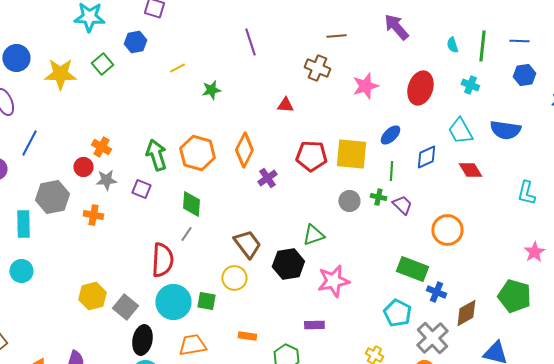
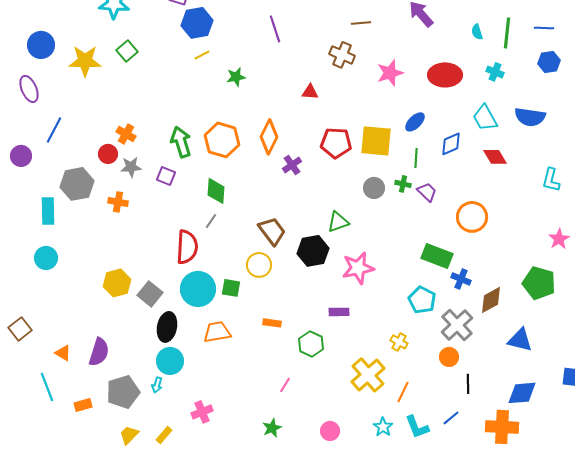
blue hexagon: (135, 42) -> (197, 23), moved, size x1.4
red ellipse: (420, 88) -> (445, 75), turned 72

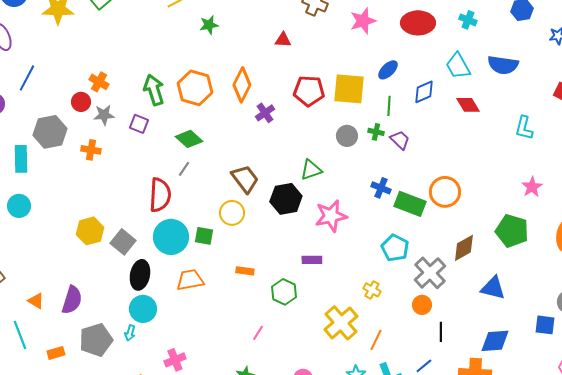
green diamond: (216, 191) -> (189, 139), turned -52
orange circle: (472, 217) -> (445, 192), moved
blue cross: (461, 279) -> (381, 188), moved

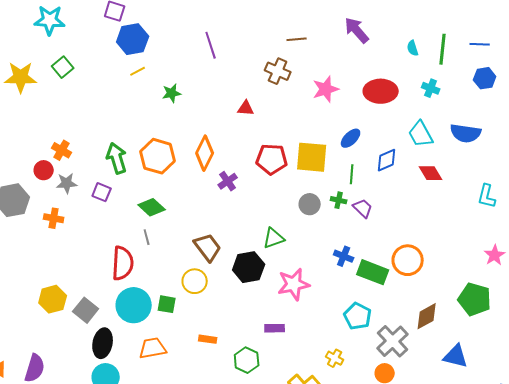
gray line: (184, 169) -> (147, 237), turned -49

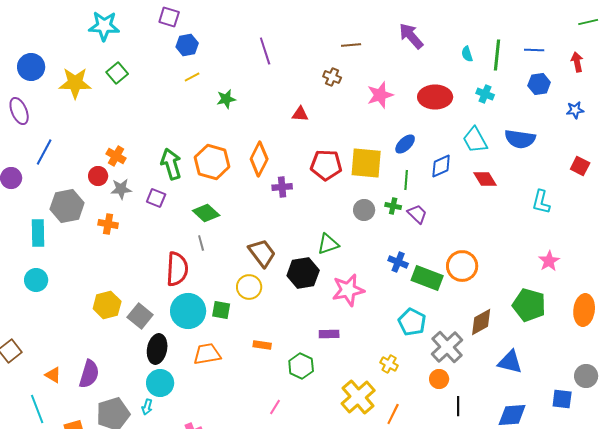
blue hexagon: (133, 39) -> (187, 45), size x0.7
brown cross: (278, 71) -> (332, 77), size x0.7
purple cross: (228, 181) -> (282, 187), turned 30

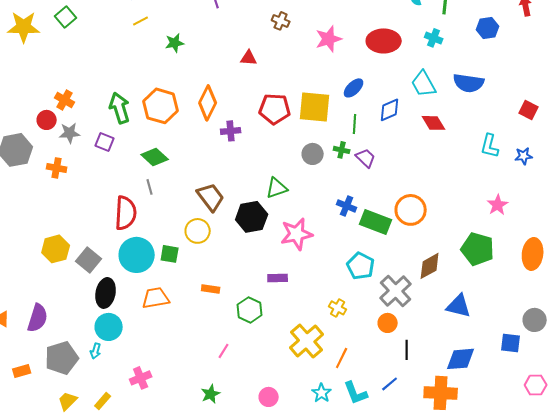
blue star: (575, 110) -> (524, 156), moved

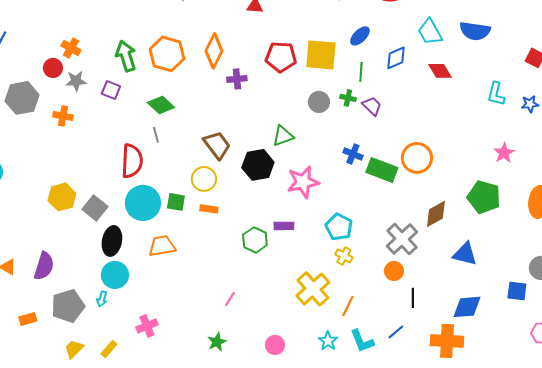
cyan pentagon: (361, 266) -> (339, 227), moved
orange rectangle: (211, 289) -> (209, 209), moved
green hexagon: (250, 310) -> (255, 240), moved

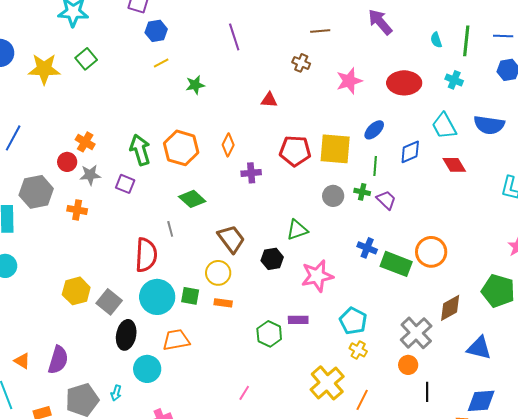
orange diamond: (214, 51) -> (228, 145), size x0.7
green diamond: (161, 105) -> (192, 199), moved
black hexagon: (258, 165) -> (272, 259), size x0.7
cyan circle: (115, 275) -> (147, 369), moved

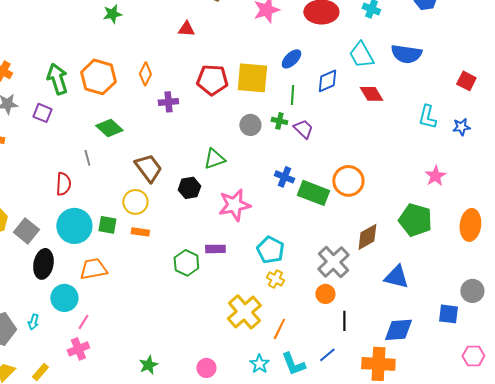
red semicircle: (146, 255) -> (63, 184), size x0.7
pink line: (244, 393) -> (83, 322), moved

